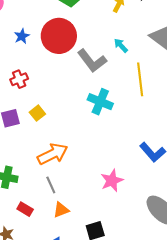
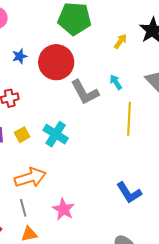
cyan cross: (100, 102) -> (56, 134), moved
pink star: (112, 181) -> (64, 209), moved, turned -30

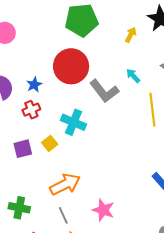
blue star: (20, 56) -> (34, 85), moved
cyan cross: (56, 134) -> (73, 122), moved

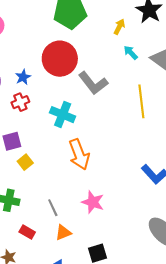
cyan arrow: (133, 76) -> (131, 53), moved
yellow square: (50, 143) -> (25, 162), moved
orange arrow: (65, 184) -> (79, 154), moved, turned 96

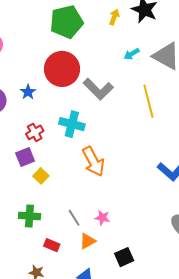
yellow arrow: (119, 27) -> (114, 17), moved
cyan arrow: (131, 53) -> (132, 54), turned -70
red cross: (20, 102) -> (35, 132), moved
pink star: (93, 202) -> (102, 218), moved, size x0.7

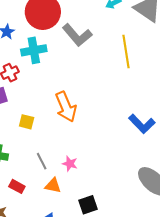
cyan cross: (72, 124) -> (34, 50), moved, turned -30
yellow square: (41, 176) -> (27, 122), moved, turned -35
orange triangle: (88, 241) -> (53, 186), turned 36

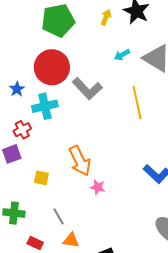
pink star: (70, 164) -> (98, 187), moved

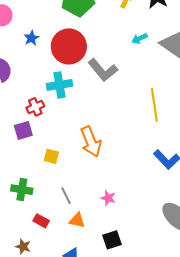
blue star: (17, 89) -> (31, 38), moved
yellow line: (137, 103) -> (154, 105), moved
pink star: (98, 187) -> (108, 198), moved

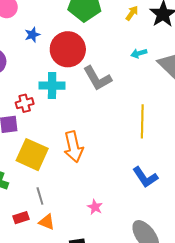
yellow square: (51, 156) -> (32, 155), size x2.0
pink star: (108, 198) -> (95, 207), moved
red rectangle: (41, 221) -> (21, 218), moved, turned -56

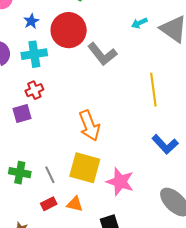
cyan cross: (52, 86) -> (34, 54), moved
yellow square: (32, 155) -> (85, 168), moved
gray line: (40, 196) -> (50, 175), moved
pink star: (95, 207) -> (120, 182), size x1.8

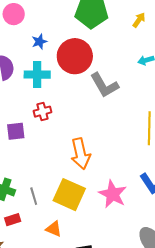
red cross: (34, 90) -> (43, 112), moved
pink star: (120, 182) -> (113, 194), moved
red rectangle: (49, 204) -> (13, 220), moved

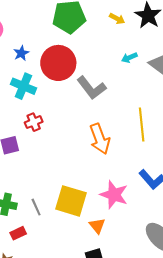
yellow arrow: (139, 20) -> (117, 19), turned 91
cyan cross: (37, 75) -> (23, 86), turned 30
orange arrow: (80, 154) -> (100, 139), moved
orange triangle: (54, 229) -> (97, 226), moved, turned 36

